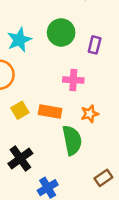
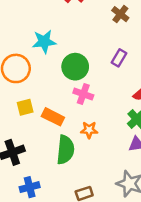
green circle: (61, 32) -> (75, 67), moved
purple rectangle: (95, 45) -> (119, 58), moved

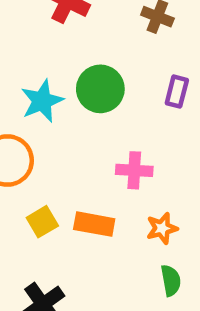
green circle: (75, 67) -> (100, 89), moved
green semicircle: (65, 150) -> (171, 280), moved, size x0.6

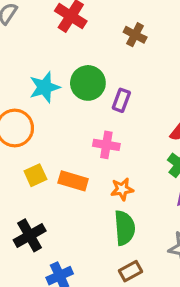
purple rectangle: (177, 92) -> (121, 100), moved
green semicircle: (171, 280) -> (125, 228), size x1.5

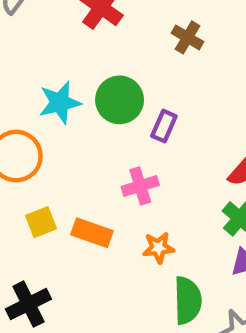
pink cross: (106, 145) -> (140, 186), turned -30
green semicircle: (125, 228) -> (188, 300), moved

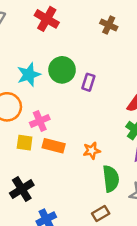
brown cross: (187, 37) -> (109, 25), moved
pink cross: (140, 186) -> (40, 121), moved
yellow square: (41, 222) -> (25, 143), turned 35

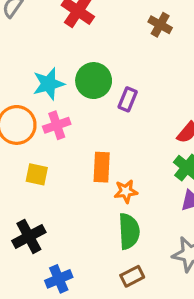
pink cross: (40, 121) -> (57, 125), moved
orange rectangle: (54, 146) -> (102, 167), moved, turned 75
green semicircle: (111, 179) -> (129, 231), moved

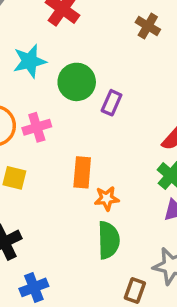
cyan star: (49, 84) -> (30, 61), moved
brown rectangle: (132, 276) -> (135, 291), moved, turned -45

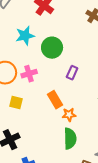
purple rectangle: (112, 103) -> (72, 73), moved
orange rectangle: (82, 172) -> (55, 100), turned -36

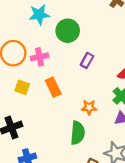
orange rectangle: (55, 100) -> (53, 87), moved
orange star: (69, 115) -> (89, 107), moved

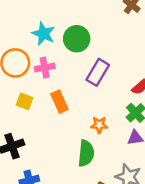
cyan star: (39, 15) -> (44, 34), moved, turned 30
purple rectangle: (87, 60) -> (98, 72), size x1.5

